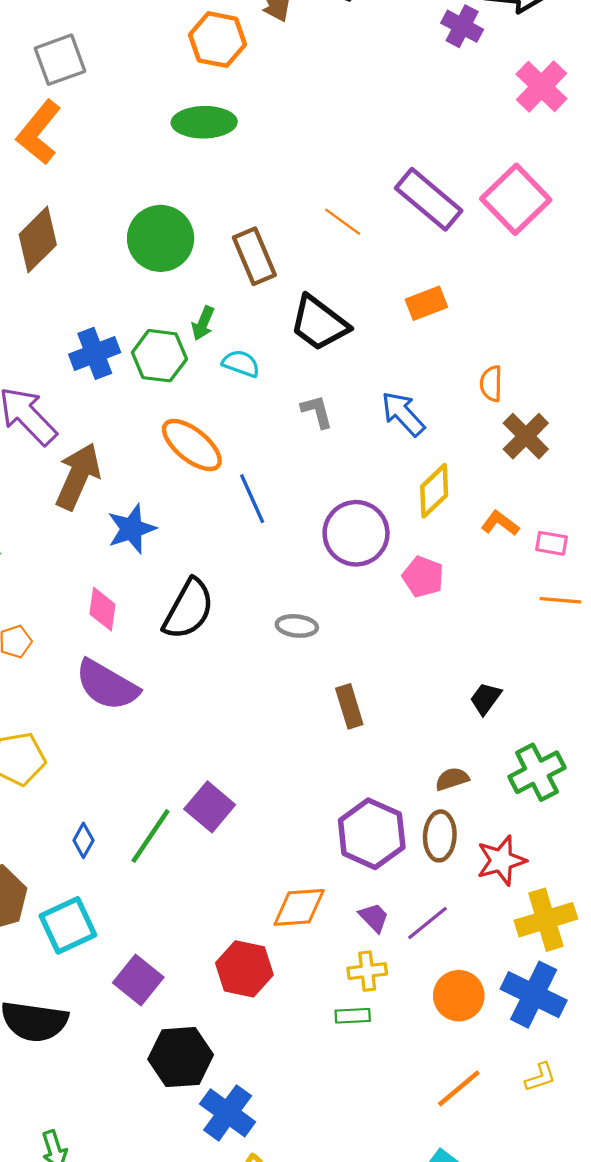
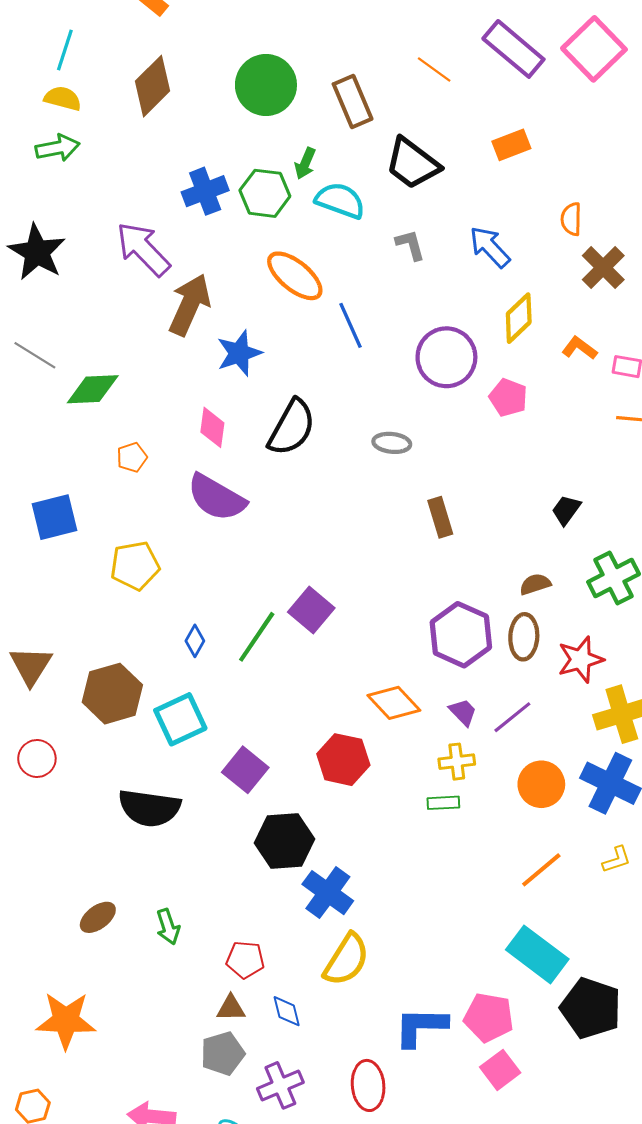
cyan semicircle: (241, 363) -> (340, 201), size x1.4
orange diamond: (299, 907) -> (394, 703), turned 51

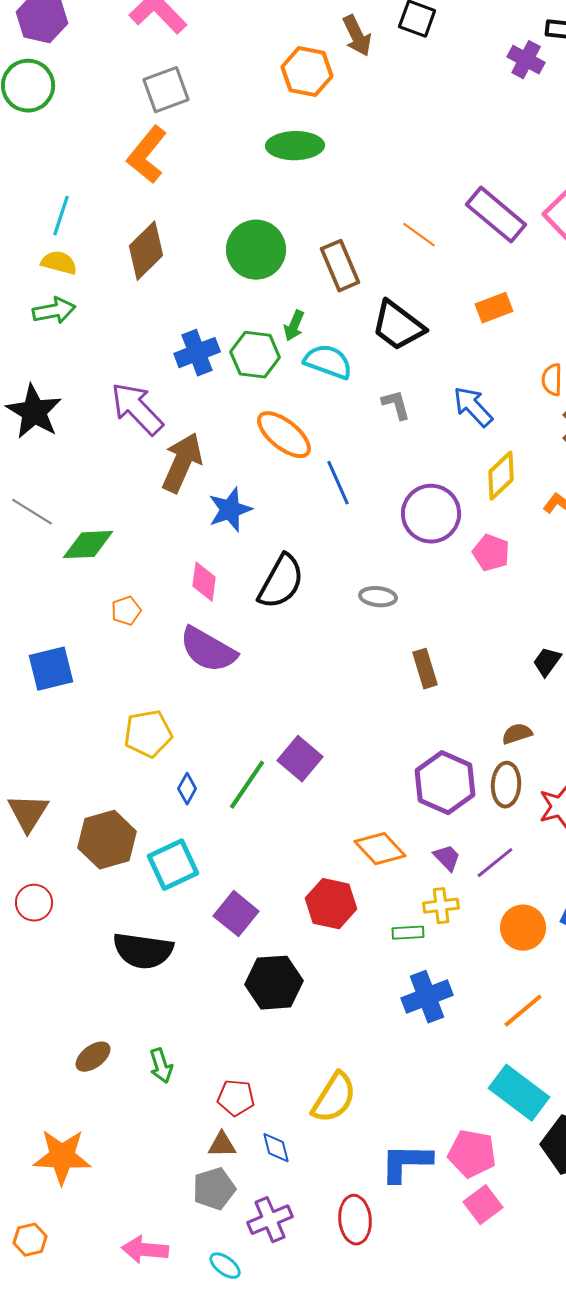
yellow pentagon: (135, 566) -> (148, 734), moved
green rectangle: (443, 803) -> (408, 933), moved
blue cross: (328, 893) -> (427, 997), moved, turned 33

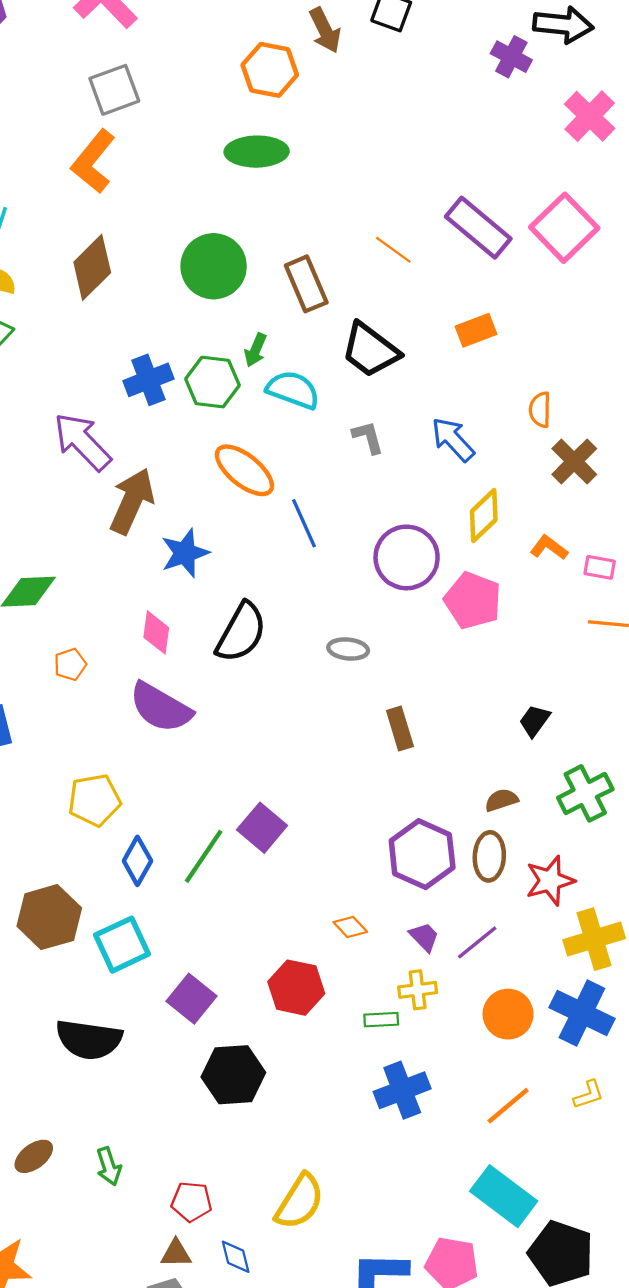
pink pentagon: (491, 553) -> (473, 600), size x1.4
blue diamond: (187, 789) -> (137, 861), size x1.4
orange diamond: (380, 849) -> (350, 927), size x0.6

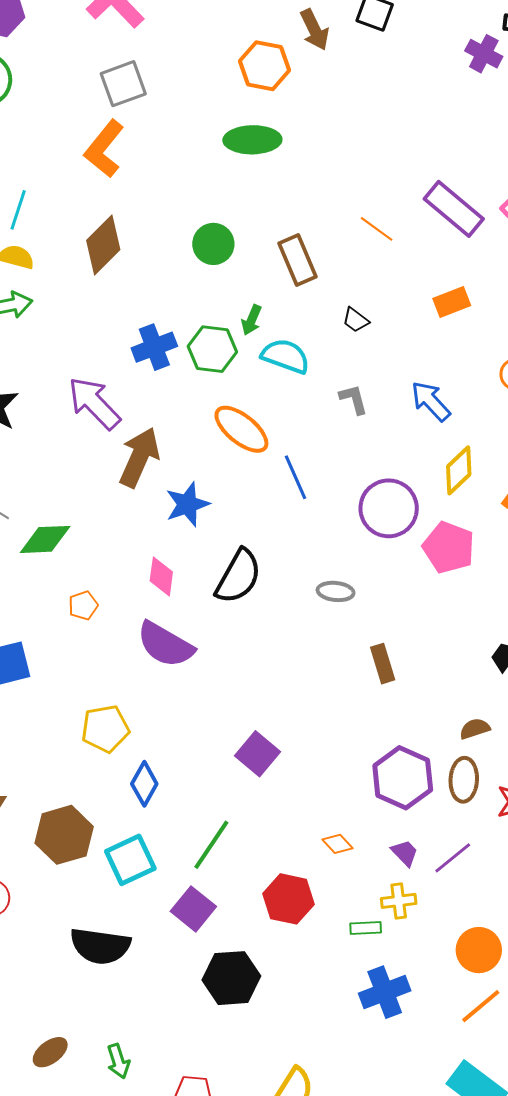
green circle: (214, 266) -> (213, 244), size x0.7
black trapezoid: (370, 350) -> (356, 320), size x0.5
green line: (204, 856) -> (211, 845), moved
orange circle: (508, 1014) -> (479, 950), moved

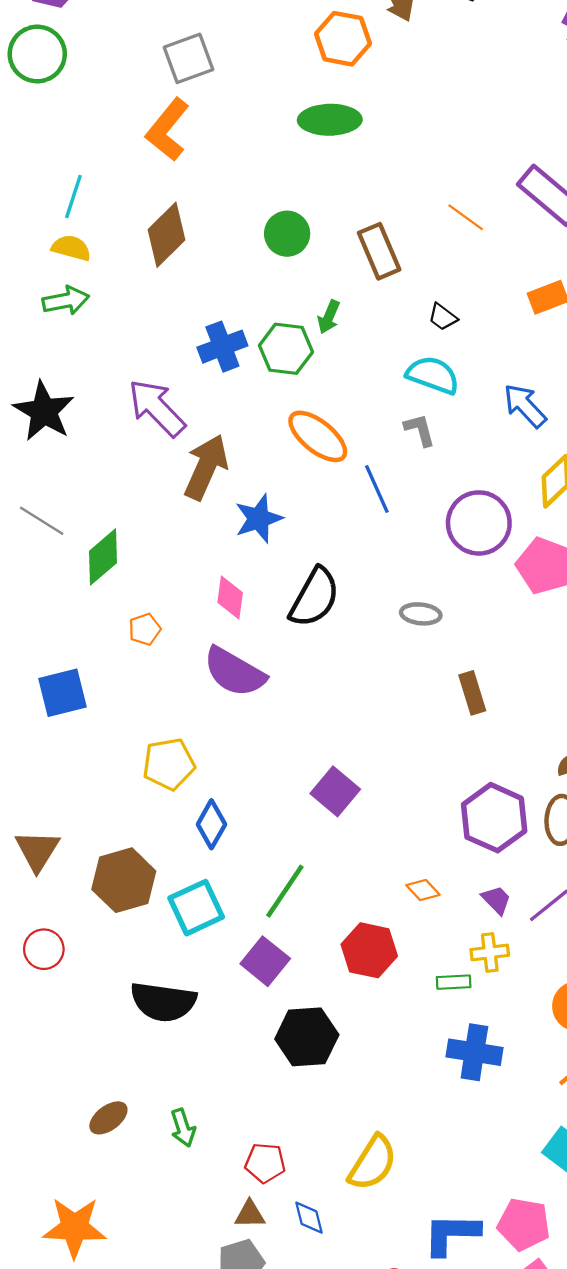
cyan semicircle: (285, 356) -> (433, 375), moved
gray L-shape: (354, 399) -> (420, 430), moved
green diamond: (45, 539) -> (103, 557), turned -38
blue cross: (385, 992) -> (474, 1052), turned 30

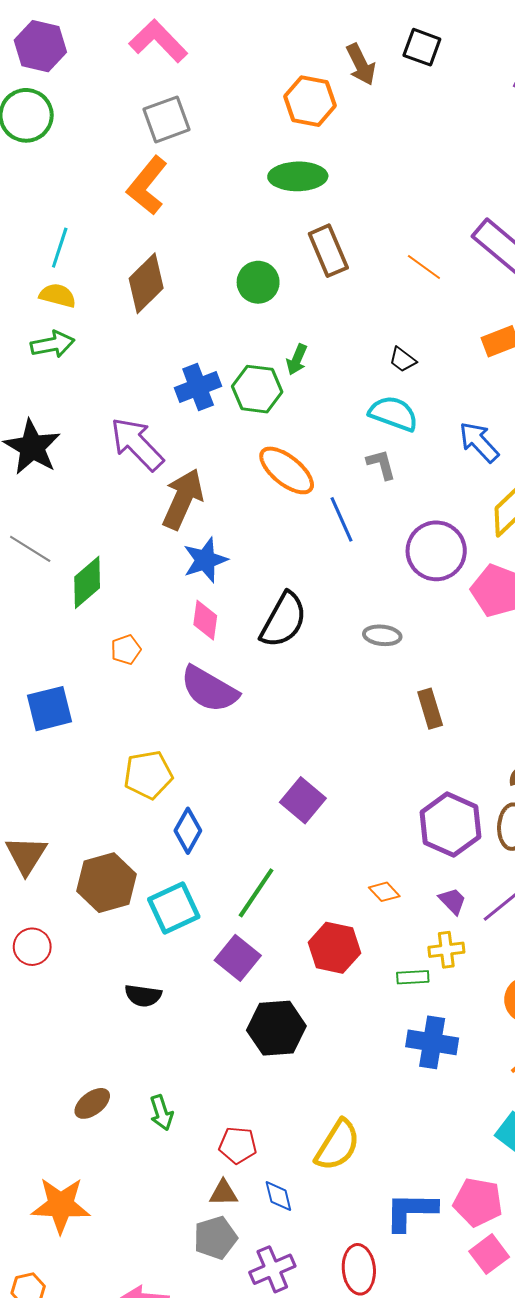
brown rectangle: (379, 251) -> (328, 251), moved
blue star: (259, 519) -> (205, 560), moved
black semicircle: (163, 1002) -> (143, 996), size x0.6

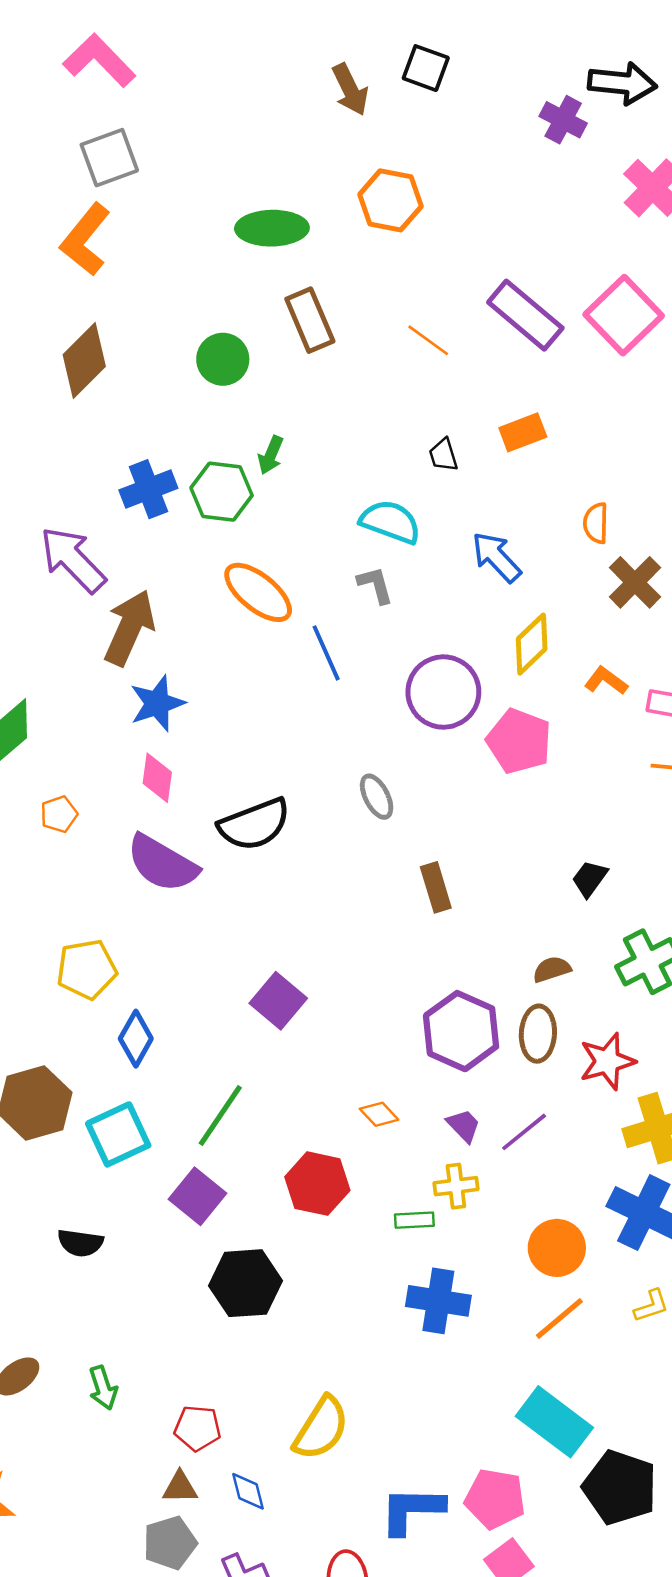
orange hexagon: (310, 101) -> (390, 200), moved
black trapezoid: (403, 360) -> (443, 455), moved, turned 36
black semicircle: (284, 620) -> (254, 824), moved, turned 40
gray ellipse: (382, 635) -> (377, 797), turned 57

